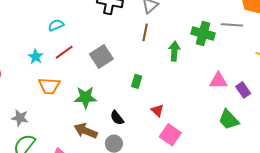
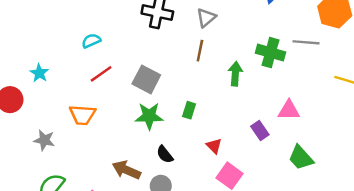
cyan star: (36, 57) -> (39, 73), moved
gray square: (101, 57) -> (146, 79), turned -30
purple rectangle: (243, 90) -> (260, 131), moved
green star: (85, 97) -> (149, 116), moved
gray star: (20, 118) -> (44, 140), moved

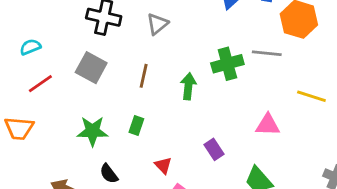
brown line: (200, 51) -> (144, 76), moved
green cross: (270, 53) -> (227, 64), turned -32
gray square: (146, 79) -> (91, 68), moved
pink triangle: (289, 110) -> (268, 125), moved

